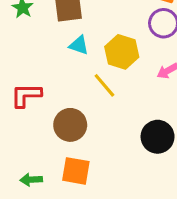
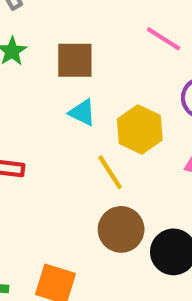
brown circle: (70, 125) -> (121, 229), moved

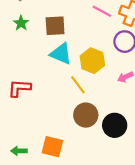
cyan triangle: (82, 113) -> (61, 54), size x1.5

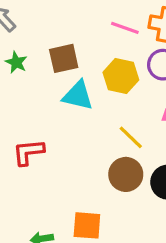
yellow hexagon: (92, 61) -> (121, 76), moved
yellow line: (78, 85) -> (131, 137), moved

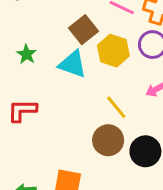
brown square: (64, 58) -> (84, 30), moved, turned -32
green star: (16, 62) -> (26, 54), moved

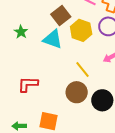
red L-shape: (22, 110) -> (28, 84), moved

